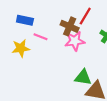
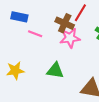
yellow star: (21, 48) -> (15, 71), moved
green triangle: (83, 77) -> (55, 71), moved

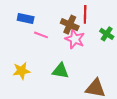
red line: (80, 13) -> (85, 14), turned -30
pink star: (70, 38) -> (75, 39), turned 30

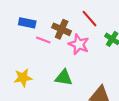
red line: (85, 14) -> (89, 19), turned -42
brown cross: (70, 25) -> (62, 29), moved

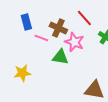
blue rectangle: (27, 23) -> (26, 22), turned 63
green triangle: (64, 78) -> (60, 57), moved

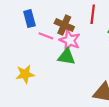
red line: (84, 18) -> (93, 14), turned 48
pink star: (74, 42) -> (70, 40), moved

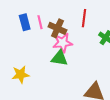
pink line: (46, 36) -> (40, 22), moved, turned 56
pink star: (70, 40) -> (63, 43), turned -30

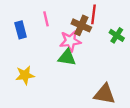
blue rectangle: (25, 22) -> (21, 30), moved
brown cross: (57, 28) -> (81, 25), moved

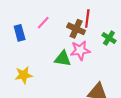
pink line: (46, 19) -> (43, 23), turned 56
pink star: (70, 41) -> (80, 50), moved

